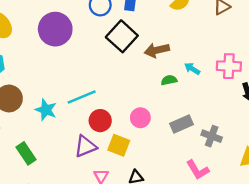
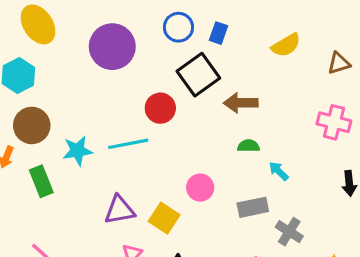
pink cross: (229, 66) -> (334, 122), moved
cyan arrow: (192, 69) -> (279, 171), moved
cyan star: (46, 110) -> (77, 151), turned 30
red circle: (100, 121) -> (160, 108), moved
green rectangle: (26, 153) -> (41, 181), moved

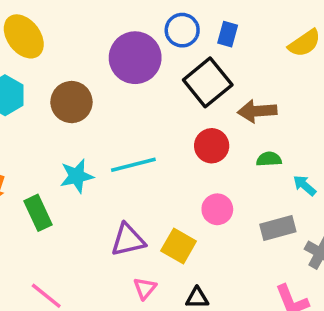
purple circle: (112, 47) -> (135, 58), moved
red circle: (160, 108) -> (212, 146), moved
brown circle: (32, 125) -> (71, 102), moved

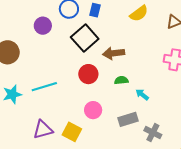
purple circle: (135, 58) -> (43, 26), size x0.6

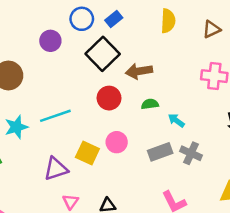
blue rectangle: (95, 10) -> (114, 19), turned 40
yellow semicircle: (139, 13) -> (168, 21), turned -48
yellow square: (72, 132) -> (87, 153), moved
gray cross: (153, 133) -> (191, 153), moved

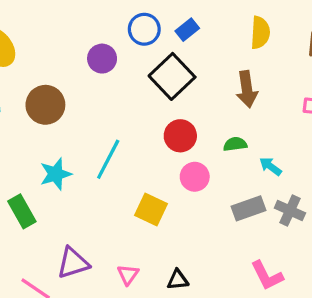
brown arrow: (139, 71) -> (247, 89), moved, turned -90
cyan line: (55, 116) -> (108, 159), turned -44
pink circle: (117, 142) -> (195, 177), moved
purple triangle: (56, 169) -> (73, 263), moved

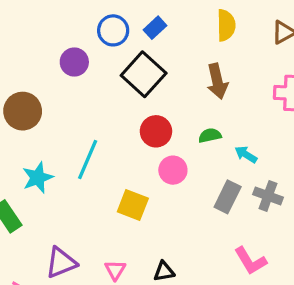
gray rectangle: (249, 208) -> (228, 197), turned -40

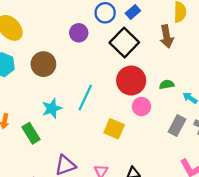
brown arrow: (217, 81) -> (167, 36), moved
red circle: (156, 131) -> (131, 81), size x1.4

